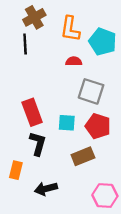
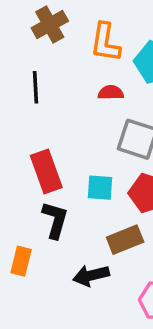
black line: (25, 44) -> (35, 87), moved
black arrow: (46, 189) -> (91, 275), moved

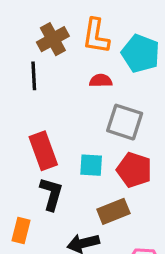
brown cross: (50, 24) -> (53, 39), moved

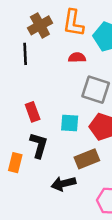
red rectangle: (43, 151) -> (33, 112), size x0.7
orange rectangle: (21, 230) -> (15, 163), moved

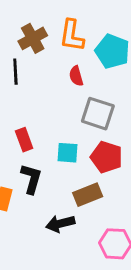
red semicircle: (77, 58) -> (76, 76), turned -105

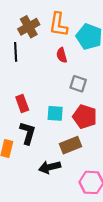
gray square: (98, 114) -> (78, 84), size x0.7

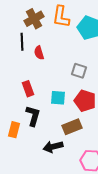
red semicircle: (62, 55) -> (39, 53), moved

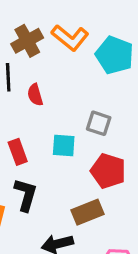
orange L-shape: (61, 17) -> (70, 38), turned -60
cyan square: (58, 98) -> (64, 146), moved

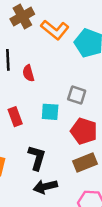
brown cross: (27, 41) -> (22, 16), moved
black L-shape: (26, 195) -> (37, 158), moved
brown rectangle: (88, 212) -> (85, 162), moved

